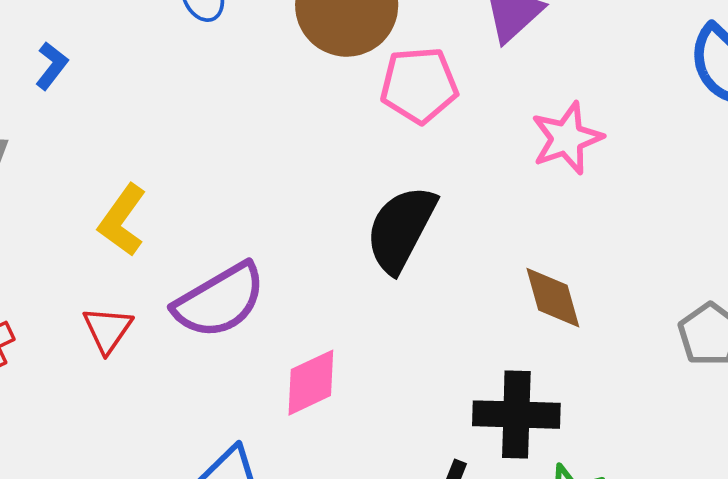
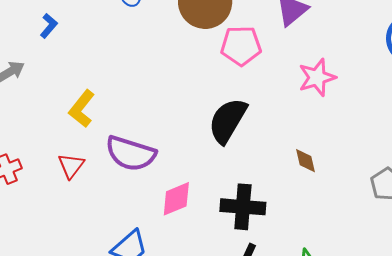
brown diamond: (553, 298) -> (305, 161), size x0.7
purple semicircle: (220, 301) -> (131, 153), turned 45
black cross: (516, 415) -> (243, 207), moved

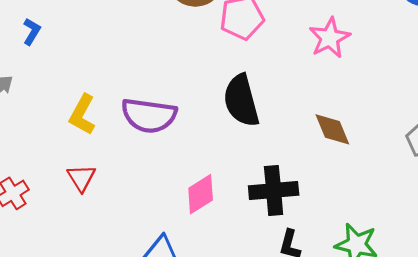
black semicircle: (228, 121) -> (241, 101), turned -36
purple semicircle: (131, 153) -> (149, 115), moved
brown diamond: (305, 161) -> (332, 129), size x1.4

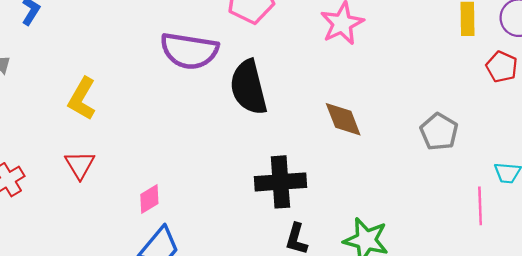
purple semicircle: (149, 115) -> (189, 51), moved
pink diamond: (201, 194) -> (149, 199), moved, size x0.7

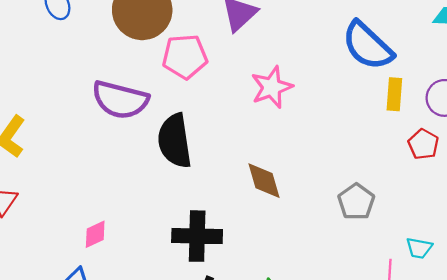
pink diamond: (149, 199) -> (95, 234), moved

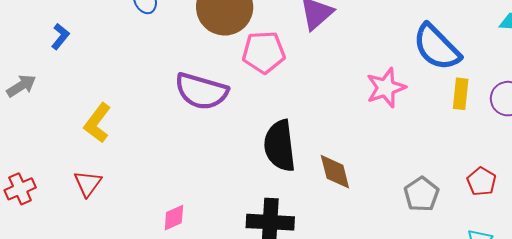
pink star: (272, 87) -> (386, 88), moved
black semicircle: (175, 141) -> (280, 146), moved
red pentagon: (423, 144) -> (482, 181), moved

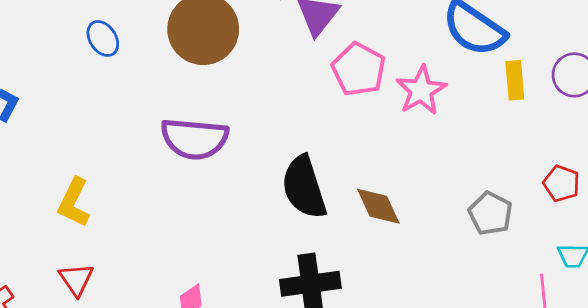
pink pentagon: (264, 52) -> (359, 69), moved, turned -30

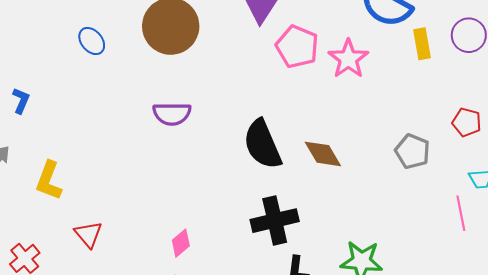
purple semicircle: (194, 139) -> (172, 114), size x0.7
yellow L-shape: (74, 203) -> (49, 181), moved

